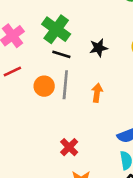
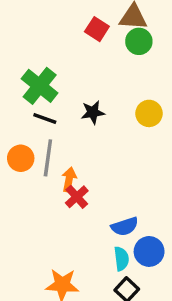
orange arrow: (97, 93) -> (69, 179), moved
red cross: (69, 147) -> (77, 197), moved

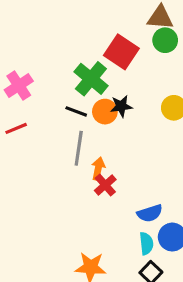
red square: (97, 29) -> (121, 52), moved, size x1.5
green cross: (40, 86) -> (91, 79), moved
orange circle: (21, 158) -> (105, 112), moved

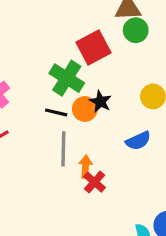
red square: (121, 52) -> (94, 47), turned 36
black star: (121, 106) -> (100, 102), turned -30
blue semicircle: (150, 213) -> (138, 141), moved

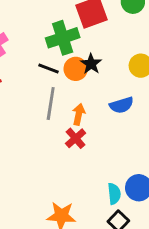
green cross: (67, 78) -> (63, 38), turned 32
orange arrow: (85, 167) -> (79, 114), moved

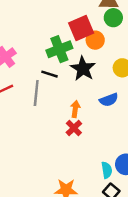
black star: (91, 64) -> (83, 69), size x1.5
orange circle: (76, 69) -> (95, 40), moved
gray line: (51, 103) -> (36, 93), moved

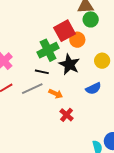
gray line: (36, 93) -> (32, 89), turned 65
orange arrow: (75, 109) -> (56, 94), moved, turned 112

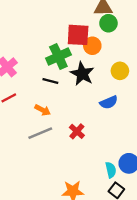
red square: (64, 31) -> (78, 35), turned 30
gray line: (32, 89) -> (40, 133), moved
orange arrow: (56, 94) -> (43, 110), moved

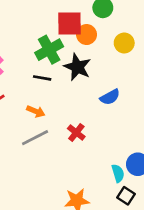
yellow circle: (120, 71) -> (124, 43), moved

